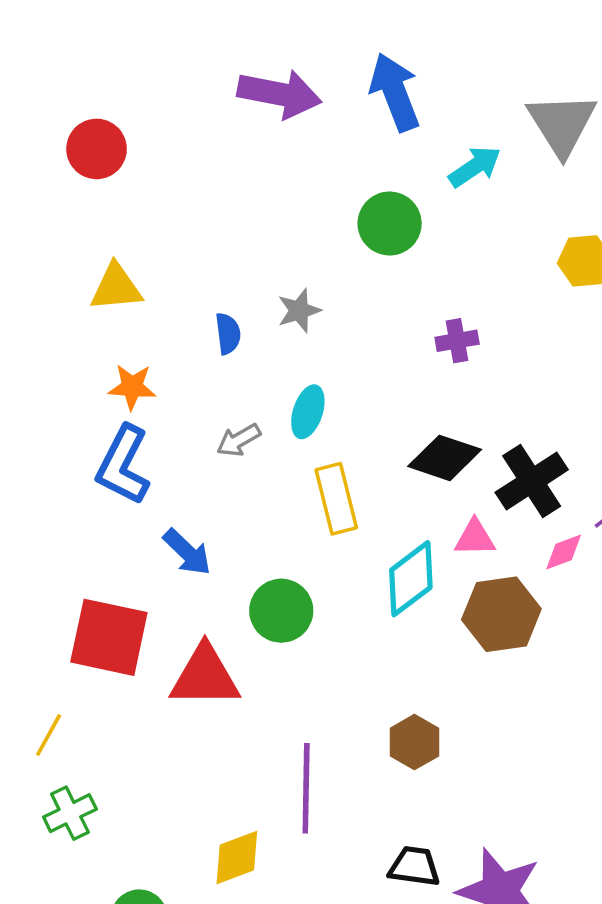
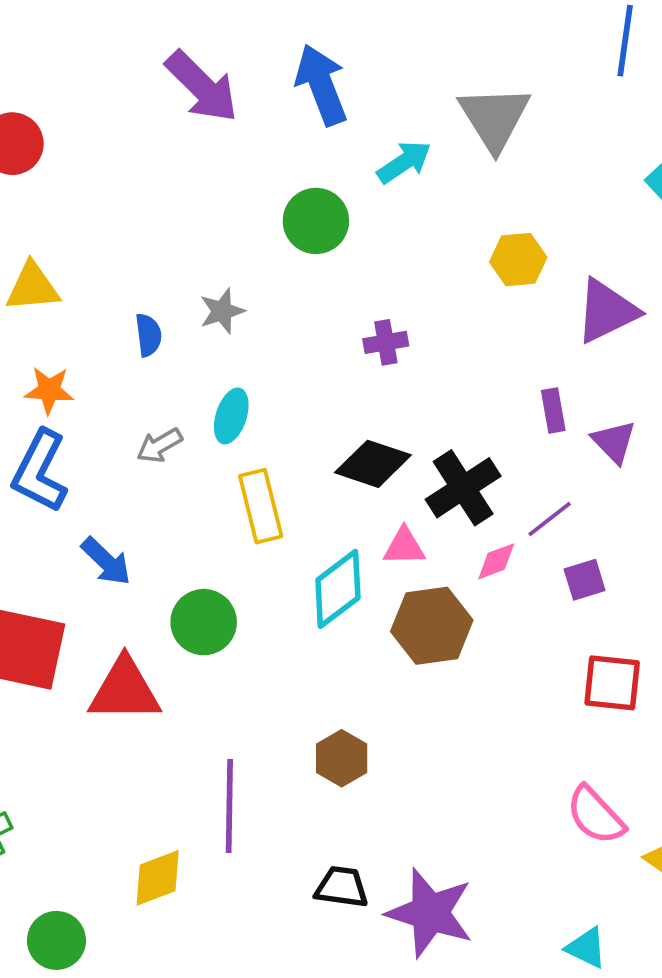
purple arrow: (279, 94) -> (202, 87), turned 34

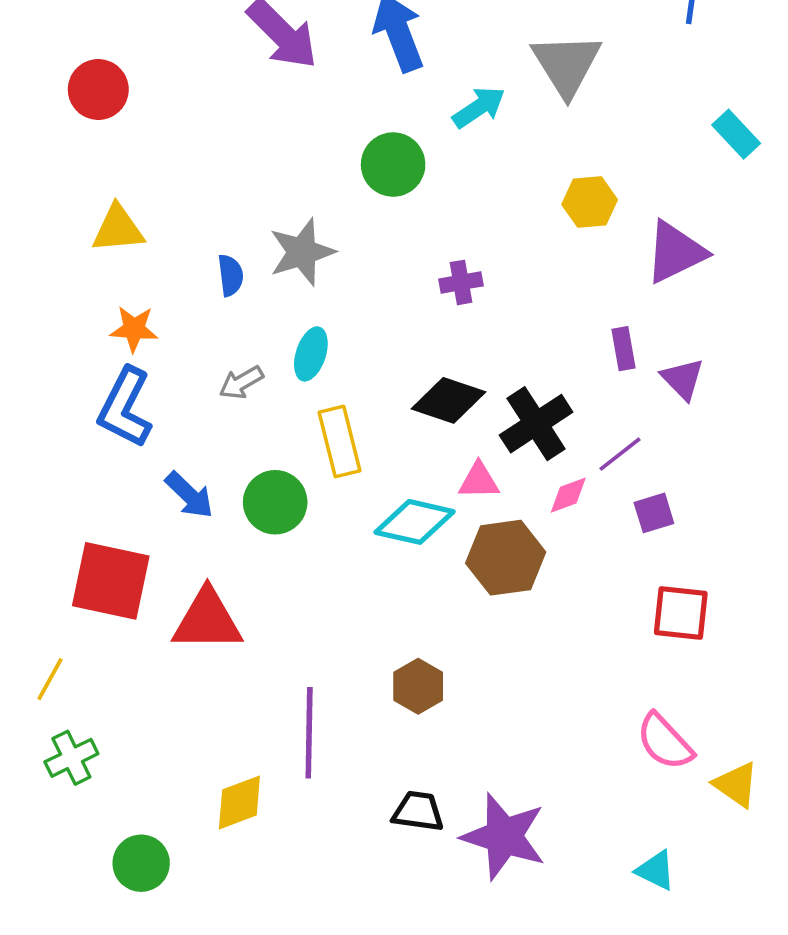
gray star: (222, 311) -> (302, 252), size x1.5
cyan diamond: (338, 589) -> (415, 522), turned 50
green circle: (204, 622) -> (275, 502), moved

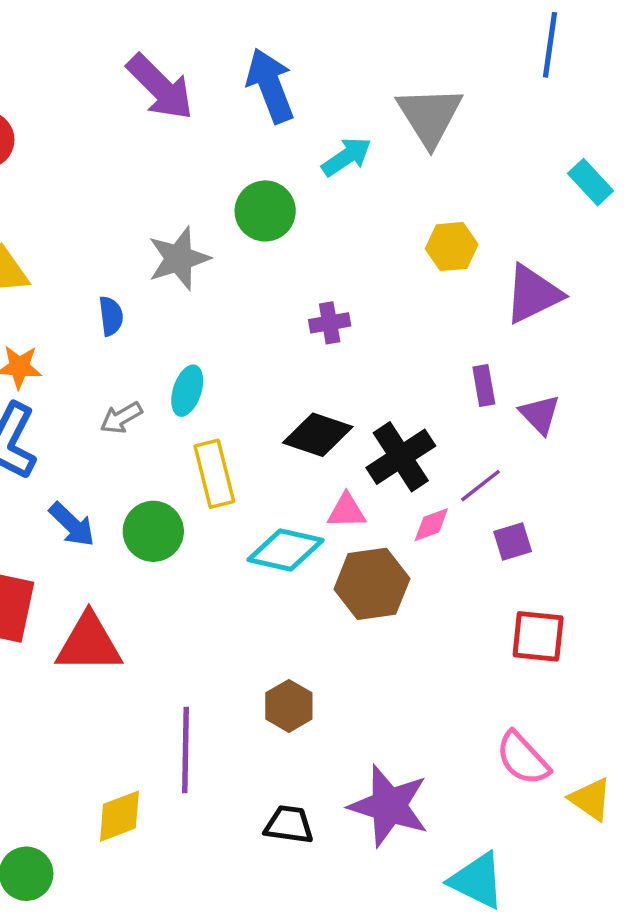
gray star: (302, 252) -> (179, 258), moved
purple star: (504, 836) -> (389, 806), moved
cyan triangle: (656, 870) -> (477, 880), moved, size x1.5

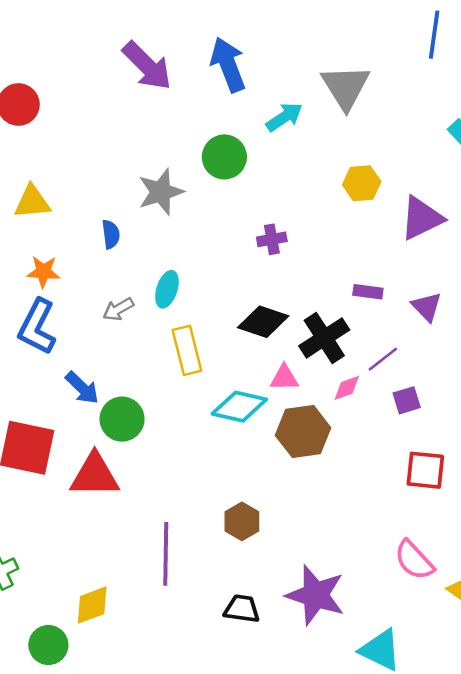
purple rectangle: (484, 386) -> (368, 292), moved, turned -72
green circle: (153, 531) -> (122, 419), moved
yellow diamond: (119, 816) -> (92, 605), moved

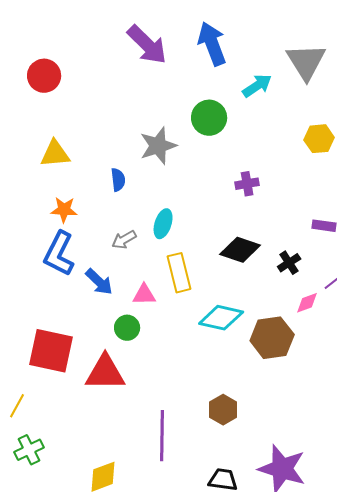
black cross: (324, 338) -> (289, 263), size x0.6
pink triangle: (284, 378) -> (144, 295), moved
blue arrow: (82, 388) -> (99, 282), moved
green circle: (122, 419) -> (127, 328), size x0.7

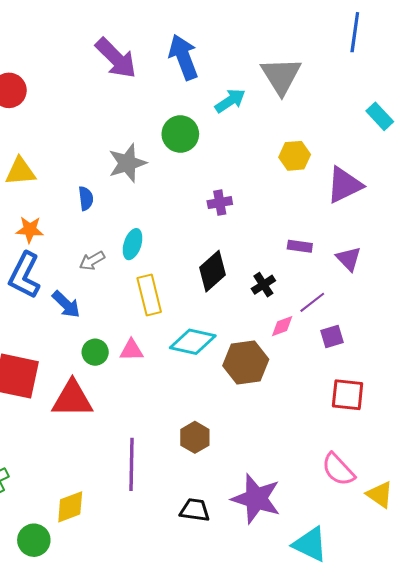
black diamond: (240, 250) -> (213, 271), turned -60
pink triangle: (144, 295) -> (131, 350), moved

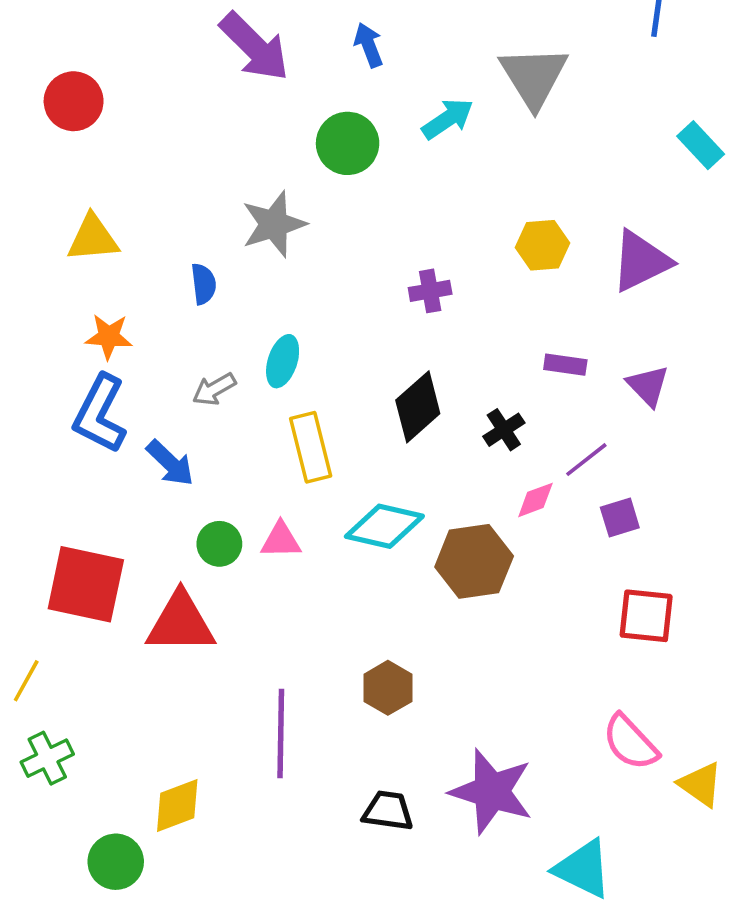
blue arrow: (183, 57) -> (369, 45), size x0.6
green circle: (180, 134) -> (348, 143), moved
yellow hexagon: (295, 156) -> (543, 245), moved

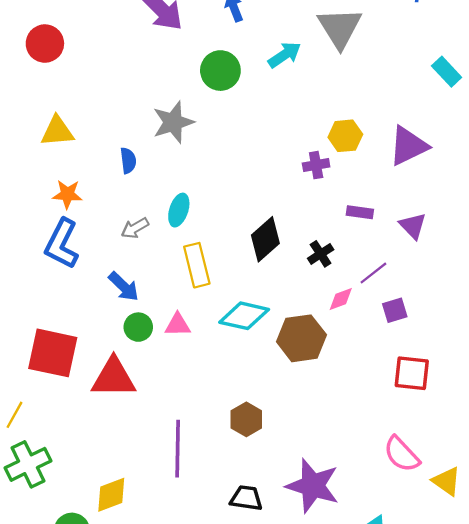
purple cross: (430, 291) -> (316, 165), moved
blue arrow: (170, 463) -> (124, 287), moved
green cross: (47, 758) -> (28, 464), size x1.4

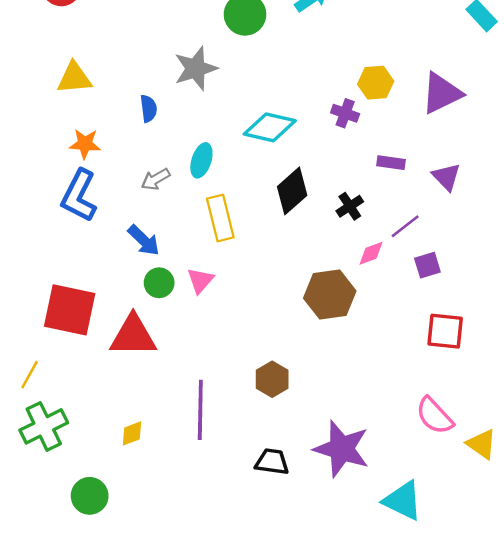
purple cross: (316, 165) -> (345, 113), turned 30
cyan diamond: (244, 316) -> (270, 127), moved
pink triangle: (178, 325) -> (200, 280), turned -48
yellow diamond: (111, 495) -> (132, 433), moved, size x0.7

